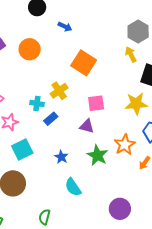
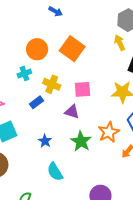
orange circle: (30, 49) -> (37, 49), moved
yellow cross: (59, 91) -> (52, 84), moved, turned -36
cyan cross: (37, 103) -> (24, 73), moved, turned -32

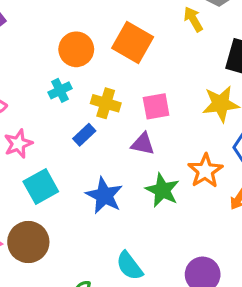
yellow arrow: (120, 43) -> (193, 19), moved
blue star: (45, 141) -> (104, 196), size x1.6
cyan semicircle: (55, 172) -> (129, 266), moved

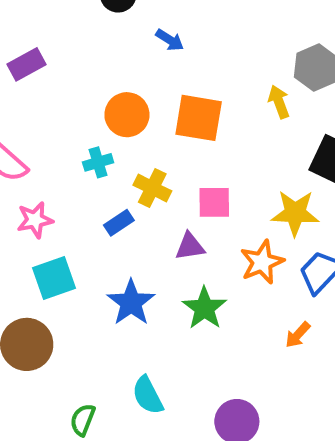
orange square: (133, 42) -> (199, 118), turned -30
purple triangle: (143, 144) -> (190, 246), turned -30
orange star: (205, 171) -> (262, 262), moved

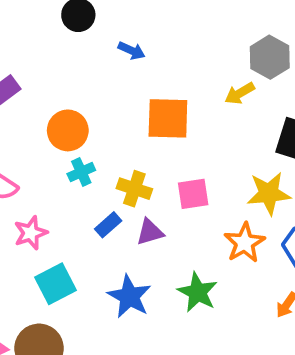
yellow arrow: (279, 102) -> (240, 93), turned -92
orange circle: (127, 115) -> (68, 130), moved
purple triangle: (190, 246) -> (150, 232), moved

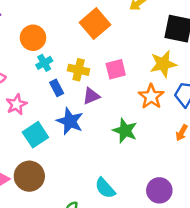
orange square: (168, 118) -> (95, 24), turned -36
blue rectangle: (108, 225) -> (57, 88), moved, turned -70
blue star: (129, 297) -> (70, 121), moved

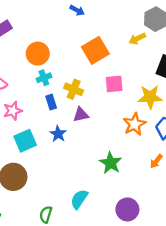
pink square: (116, 69) -> (114, 84), moved
blue star: (70, 121) -> (58, 134), size x0.7
green star: (125, 131) -> (111, 163), moved
cyan semicircle: (105, 188) -> (79, 199), turned 66

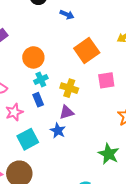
blue rectangle: (51, 102) -> (38, 100), moved
purple triangle: (81, 115) -> (67, 112), moved

